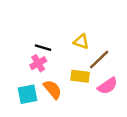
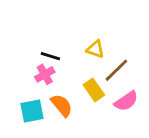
yellow rectangle: (80, 76) -> (94, 90), turned 48

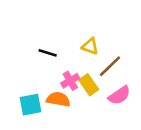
pink cross: (45, 74) -> (70, 81), moved
orange semicircle: (62, 105) -> (58, 99), turned -40

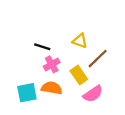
pink cross: (70, 81) -> (52, 64), moved
pink semicircle: (119, 95) -> (93, 94), moved

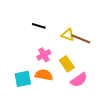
black line: (42, 47) -> (39, 26), moved
brown line: (98, 59) -> (81, 39), moved, turned 66

